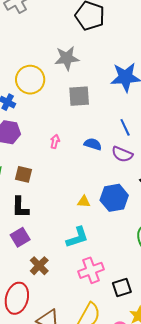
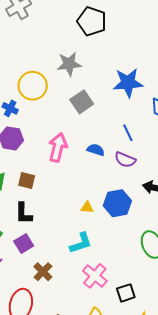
gray square: (79, 96) -> (82, 102), turned -30
pink arrow: (55, 141) -> (58, 147), size x2.0
pink cross: (91, 270) -> (95, 276), turned -30

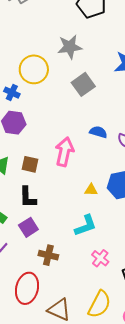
pink arrow: (58, 147) -> (65, 152), moved
brown cross: (43, 272) -> (48, 255), turned -30
pink cross: (95, 276) -> (100, 258), size x0.7

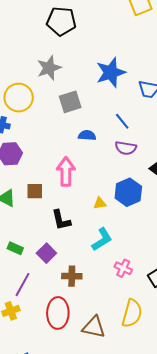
gray square: (83, 84) -> (70, 102), turned 30
blue semicircle: (98, 132) -> (87, 135), moved
black L-shape: (28, 197) -> (61, 220), moved

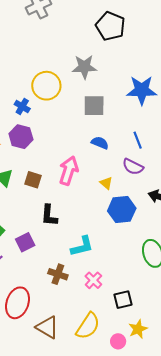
yellow triangle: (100, 203) -> (106, 183), moved, turned 32
brown cross: (72, 276) -> (58, 274), moved

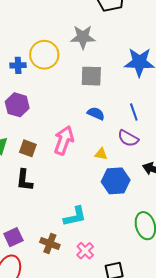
blue cross: (22, 107) -> (18, 65), moved, turned -35
yellow triangle: (106, 183) -> (101, 154), turned -32
black L-shape: (49, 215) -> (24, 180), moved
purple square: (25, 242) -> (13, 237), moved

